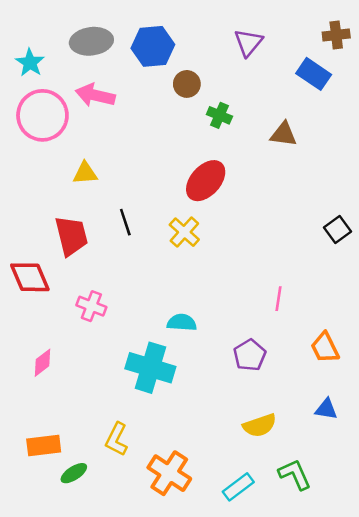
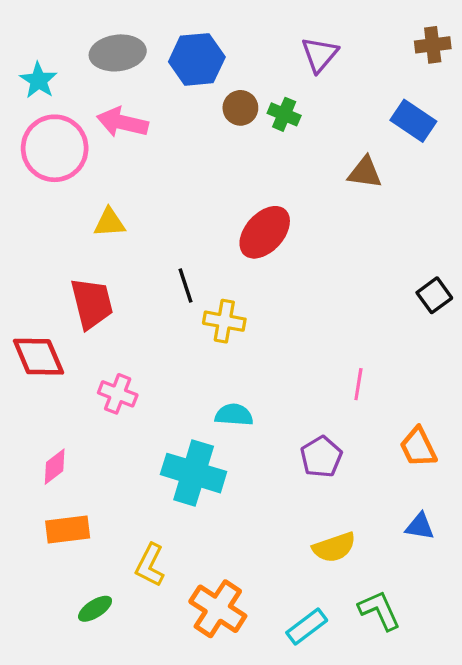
blue rectangle: (314, 74) -> (413, 121), moved
green cross: (219, 115) -> (284, 114), moved
black line: (125, 222) -> (186, 286), moved
yellow cross: (184, 232) -> (224, 321), moved, turned -32
orange rectangle: (44, 446) -> (68, 530), moved

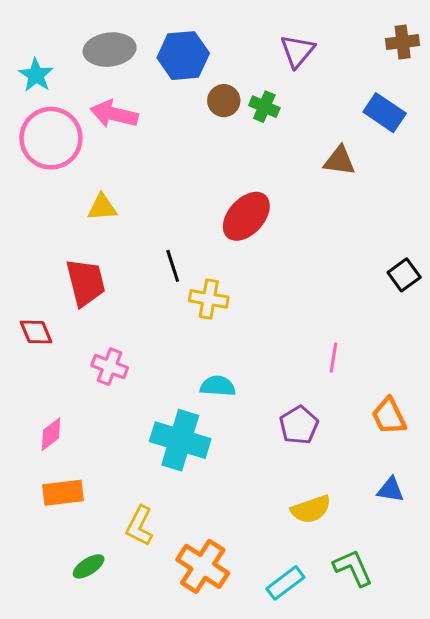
red diamond: (38, 357) -> (36, 332), size x0.7

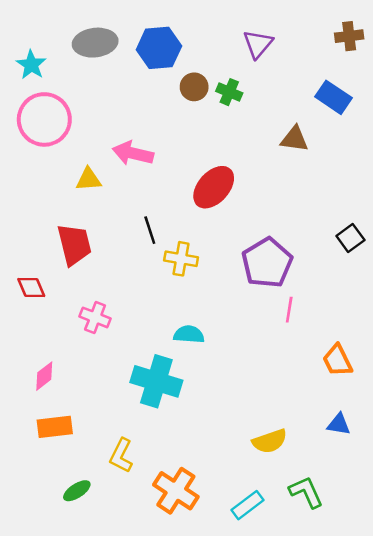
pink arrow: (114, 114) -> (133, 153), moved
purple pentagon: (299, 425) -> (267, 263), moved, size x1.5

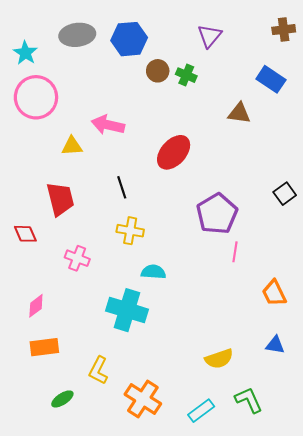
yellow cross: (181, 259) -> (130, 231), moved

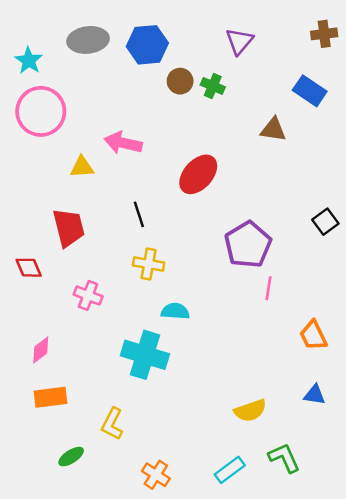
orange cross: (143, 399) -> (156, 475), moved, size x0.7

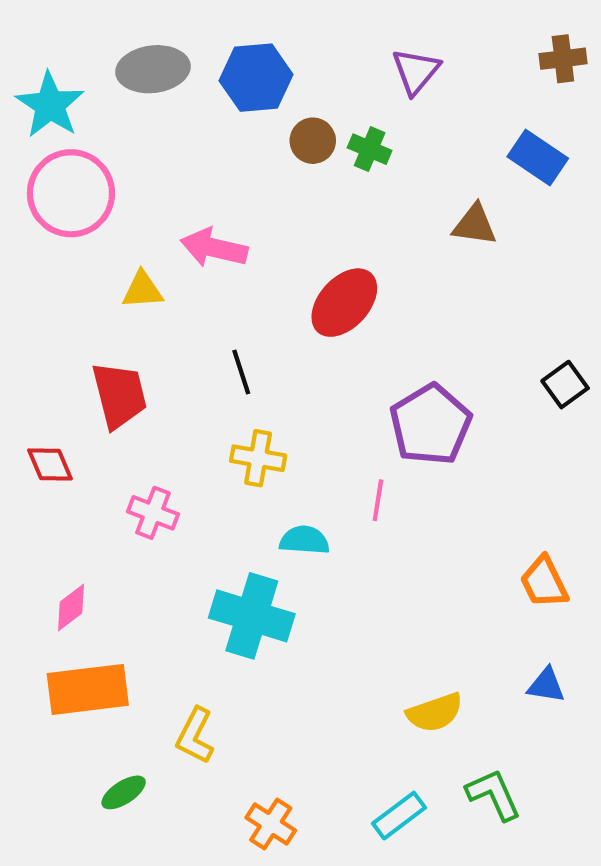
cyan star: (29, 61) -> (50, 105), size x1.4
pink line: (268, 288) -> (378, 500), moved
orange rectangle: (50, 397) -> (88, 689), size x1.4

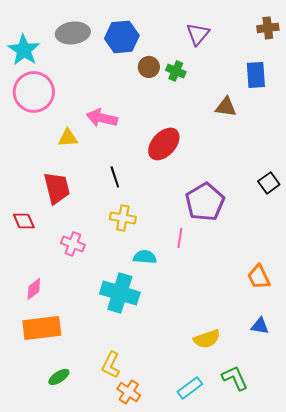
blue rectangle: (538, 158) -> (256, 75), turned 52
yellow L-shape: (195, 736) -> (111, 365), moved

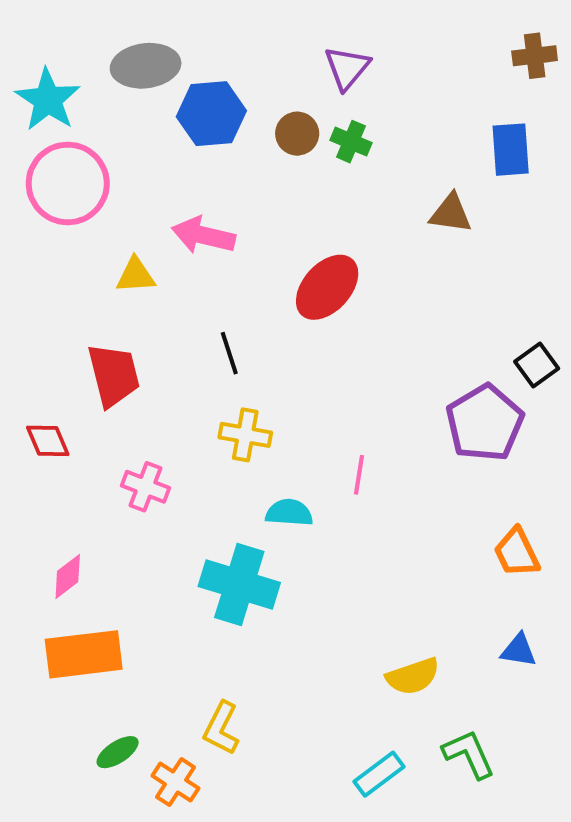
purple triangle: (198, 34) -> (347, 68), moved
blue hexagon: (122, 37) -> (211, 114), moved
purple pentagon: (205, 202) -> (485, 423), moved
orange cross: (129, 392) -> (175, 782), moved

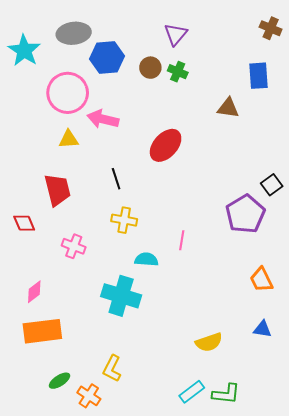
brown cross: (535, 56) -> (271, 28), turned 30
pink circle: (68, 183) -> (68, 93), moved
green L-shape: (469, 754) -> (226, 394), moved, turned 120

